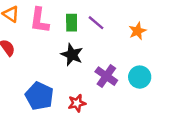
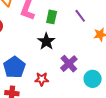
purple line: (96, 23) -> (80, 16), moved
cyan circle: (140, 77) -> (93, 79), moved

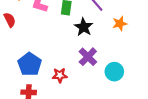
black star: (46, 41) -> (84, 27), moved

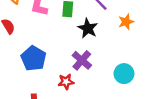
purple cross: (88, 57) -> (82, 60), moved
blue pentagon: (30, 64) -> (34, 58), moved

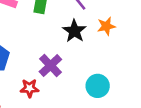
black star: (88, 28) -> (74, 31), moved

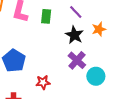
purple cross: (50, 65) -> (77, 60), moved

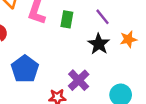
purple cross: (77, 60) -> (79, 80), moved

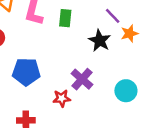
purple line: (103, 17) -> (113, 16), moved
blue pentagon: (25, 69) -> (26, 72), turned -30

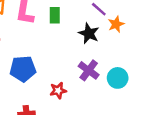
purple cross: (82, 79) -> (89, 70), moved

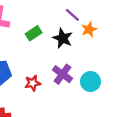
green rectangle: (55, 15) -> (34, 33), moved, turned 56
red star: (58, 91) -> (33, 83), moved

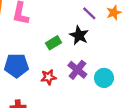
orange star: (89, 29) -> (114, 13), moved
green rectangle: (34, 33) -> (53, 43), moved

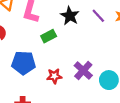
black star: (79, 35) -> (70, 16), moved
green rectangle: (53, 43) -> (49, 36), moved

